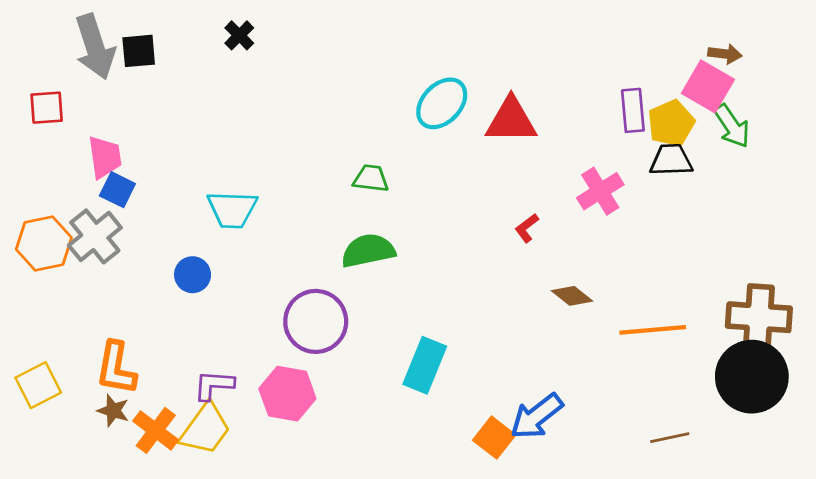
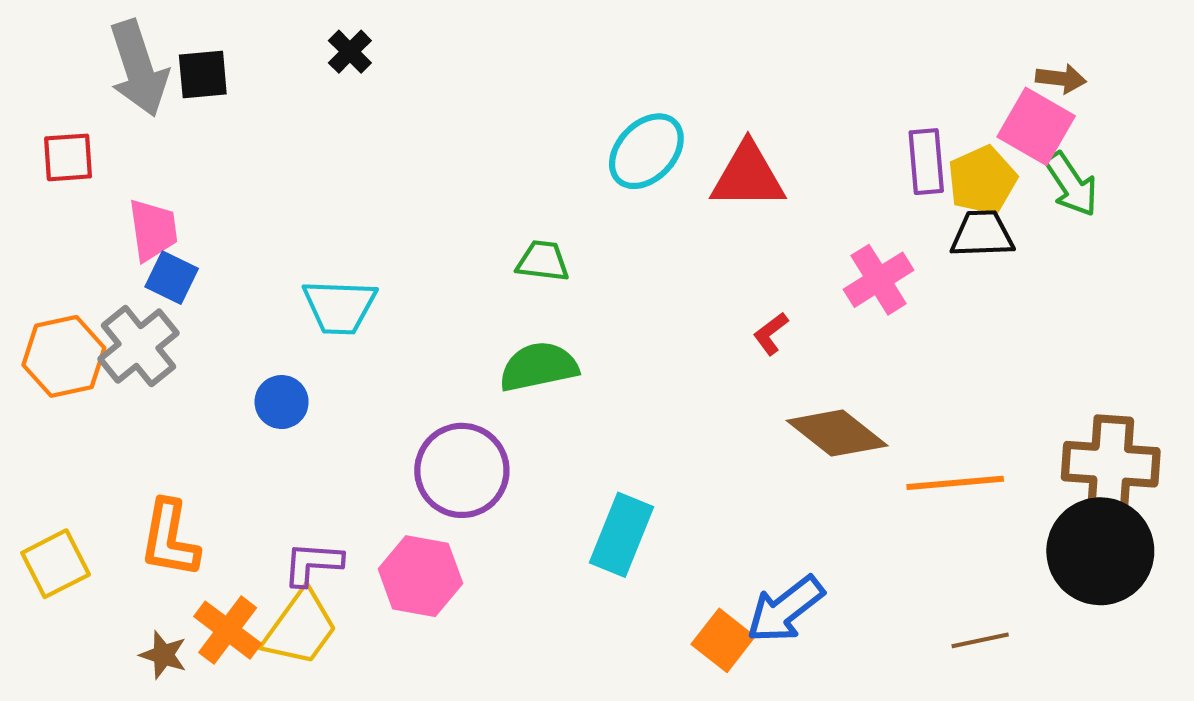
brown diamond: (572, 296) -> (837, 433), size x1.6
brown star: (113, 411) -> (163, 655), moved

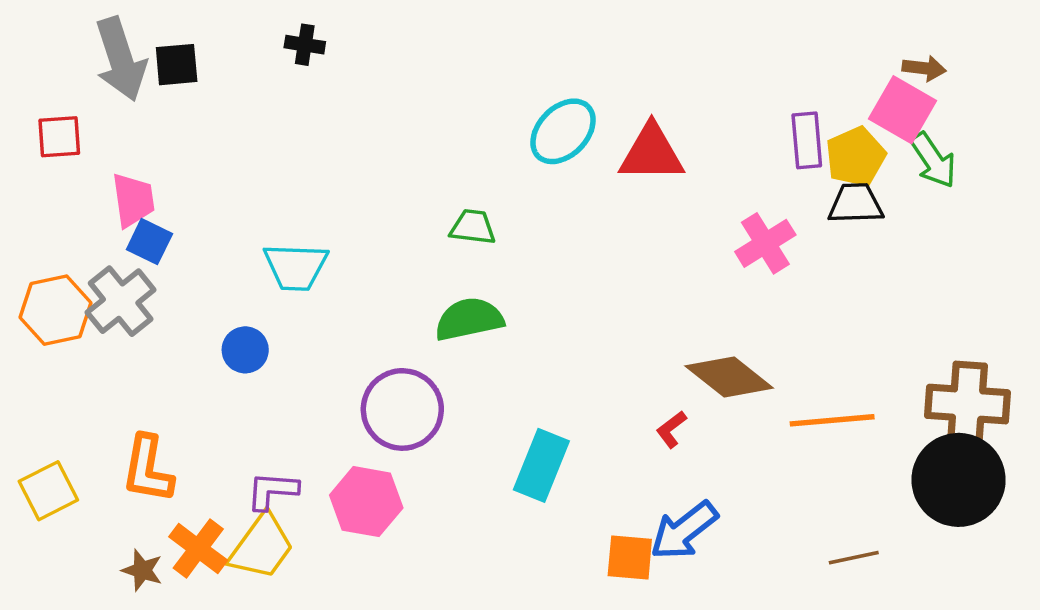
black cross: (350, 52) -> (305, 45), turned -36
red L-shape: (771, 334) -> (671, 429), moved
orange square: (723, 640) -> (630, 558), turned -33

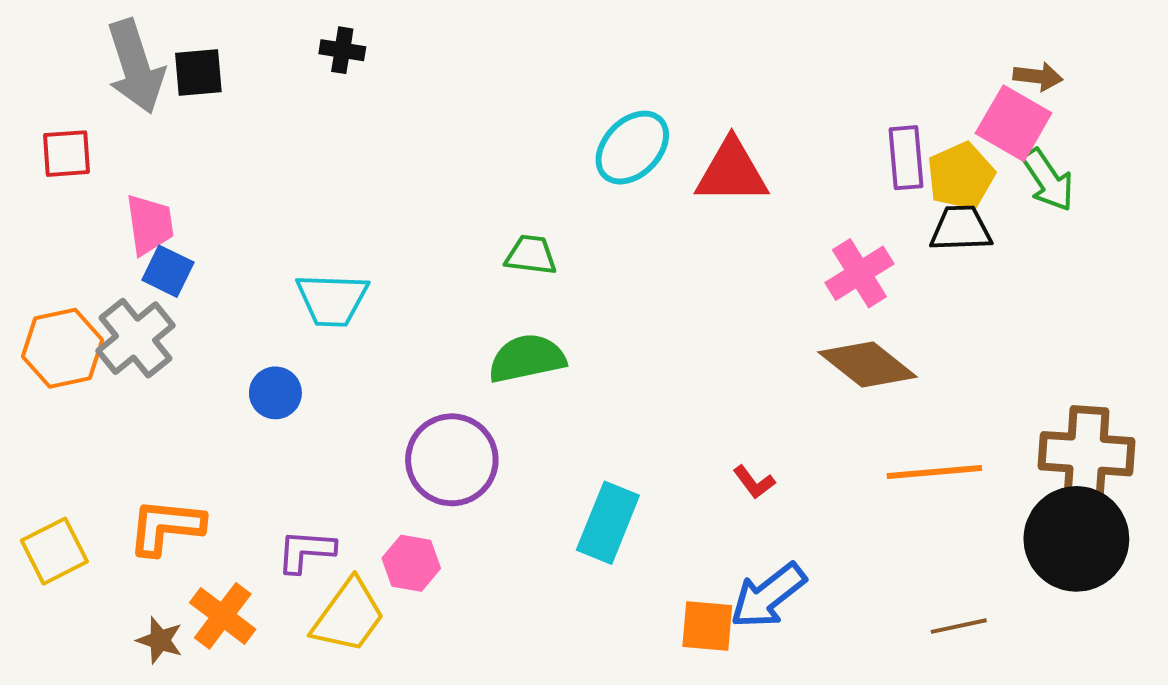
brown diamond: (729, 377) -> (868, 365), moved
red L-shape: (671, 429) -> (754, 482), turned -90
orange L-shape: (148, 469) -> (166, 527), turned 86
pink hexagon: (366, 502) -> (411, 563), size x0.7
yellow trapezoid: (261, 547) -> (348, 616), moved

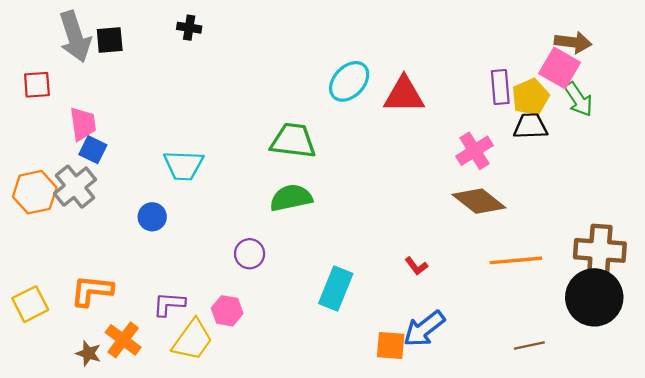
brown arrow: (1038, 77) -> (573, 42), size x1.4
green trapezoid: (531, 255) -> (293, 141), size x1.6
purple circle: (452, 460) -> (250, 254), size x0.6

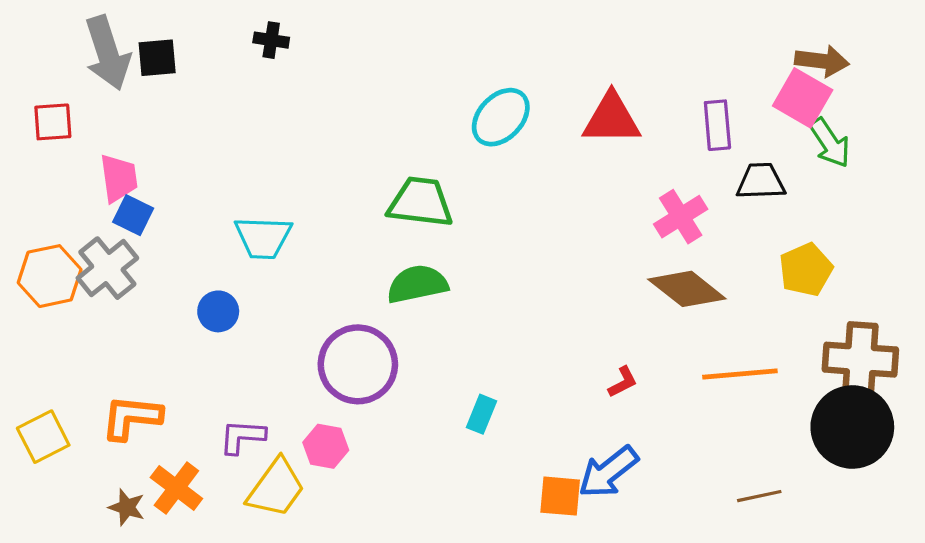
red triangle: (404, 95) -> (612, 119), moved
yellow pentagon: (530, 97) -> (806, 270), moved
purple circle: (250, 254) -> (358, 364), size x1.8
red L-shape: (416, 266) -> (623, 382), moved, turned -80
cyan rectangle: (336, 288) -> (481, 414), size x0.6

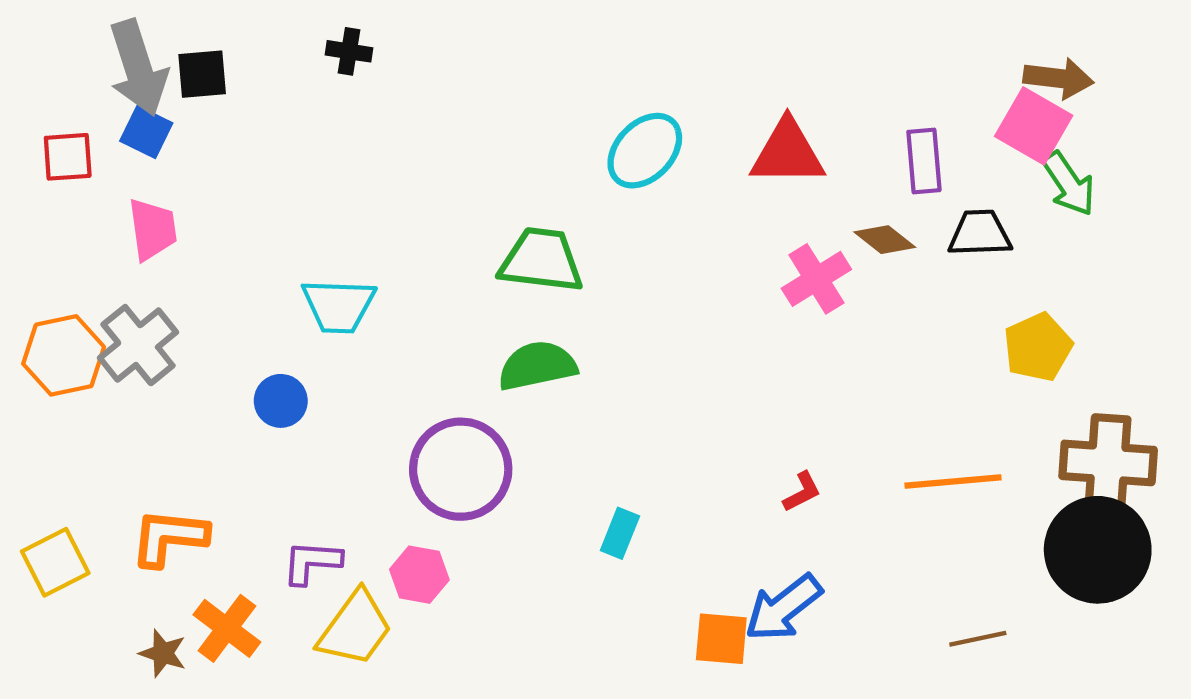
blue square: (133, 215) -> (146, 132), moved
pink cross: (681, 217) -> (816, 279), moved
brown diamond: (687, 289) -> (885, 240), moved, size x0.6

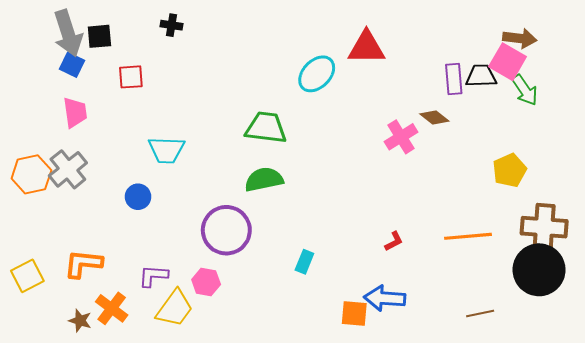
red triangle: (787, 153) -> (366, 47), moved
red square: (68, 157) -> (131, 77), moved
black trapezoid: (980, 233) -> (481, 76), moved
blue arrow: (783, 608) -> (385, 298), turned 42

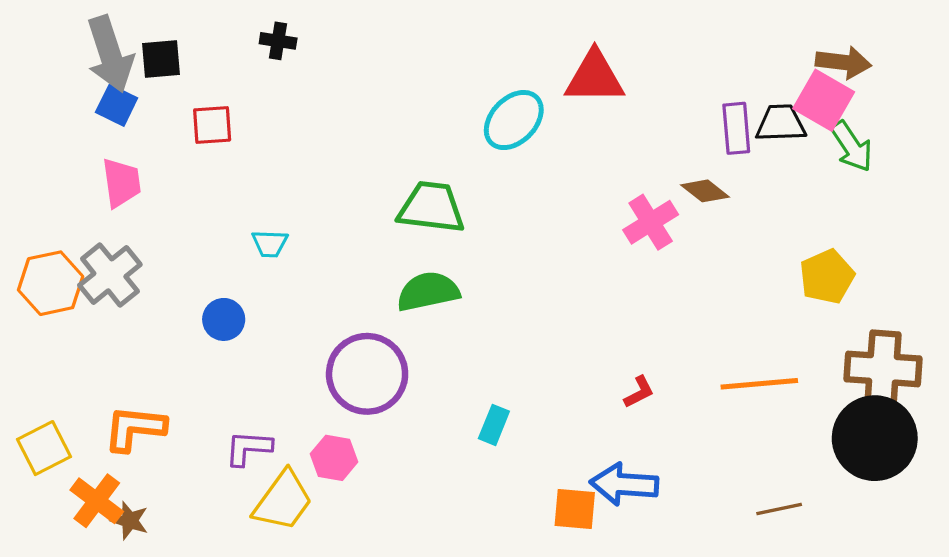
cyan trapezoid: (166, 150) -> (270, 244), size x0.6
orange cross: (112, 308) -> (97, 501), moved

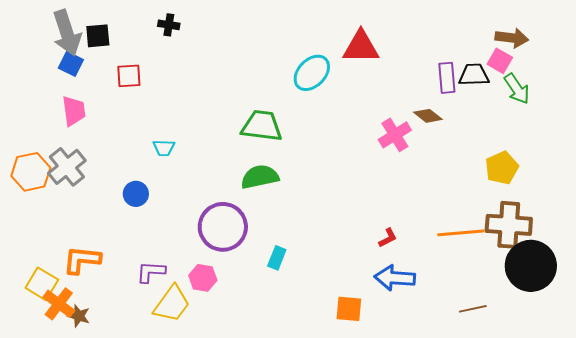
pink square: (824, 100) -> (500, 61), size x0.7
brown cross: (883, 369) -> (509, 225), moved
cyan rectangle: (494, 425) -> (277, 258), moved
yellow square: (44, 448) -> (42, 284), moved, turned -32
blue arrow: (624, 484) -> (395, 278), moved

